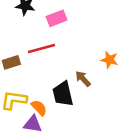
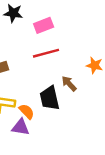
red line: (42, 49) -> (46, 53), moved

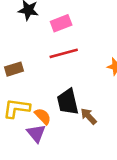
brown arrow: (69, 84) -> (89, 116), moved
purple triangle: (21, 127) -> (36, 133), turned 42

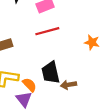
brown arrow: (89, 116) -> (69, 85), turned -56

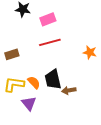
orange semicircle: (29, 85) -> (34, 82), moved

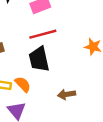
black trapezoid: (53, 79) -> (39, 59), moved

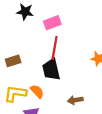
red line: (43, 34) -> (55, 48), turned -65

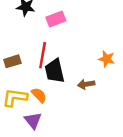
red line: (55, 48) -> (43, 55), moved
brown arrow: (75, 100) -> (86, 84), moved

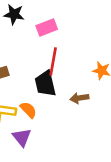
red line: (43, 55) -> (53, 61), moved

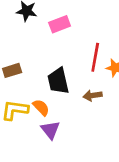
red line: (53, 61) -> (95, 57), moved
purple triangle: (22, 137) -> (50, 130), moved

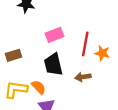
pink rectangle: (60, 24) -> (55, 35), moved

